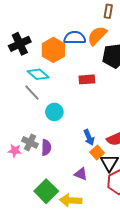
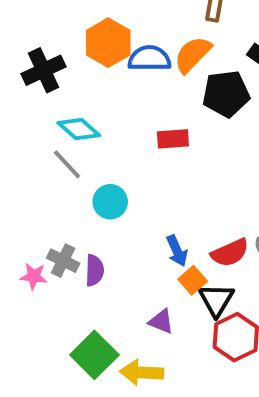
orange hexagon: (53, 50) -> (108, 43), moved

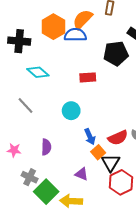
orange semicircle: (193, 55) -> (83, 19), moved
black cross: (43, 70) -> (19, 41), turned 30
gray line: (67, 164) -> (25, 105), moved
cyan circle: (110, 202) -> (71, 111), moved
gray cross: (63, 261) -> (30, 177), moved

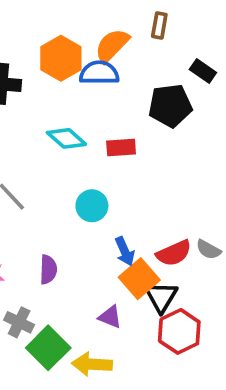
cyan diamond: (38, 72) -> (66, 138), moved
orange square: (98, 152) -> (139, 279), size x1.5

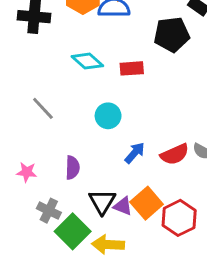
blue arrow: (125, 251) -> (135, 153), turned -115
orange square: (139, 279) -> (147, 203), moved
black triangle: (161, 297) -> (102, 202), moved

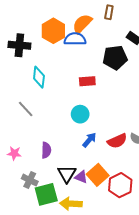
cyan diamond: (87, 61) -> (39, 77), moved, turned 55
cyan circle: (108, 116) -> (80, 114), moved
green square: (73, 231) -> (46, 194), turned 30

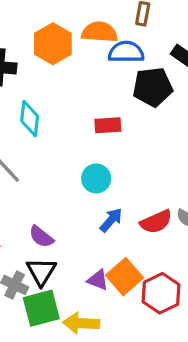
orange semicircle: (82, 24) -> (99, 32), turned 50
blue semicircle: (75, 39) -> (126, 52), moved
purple semicircle: (46, 150) -> (41, 237), turned 126
black triangle: (67, 174) -> (41, 272), moved

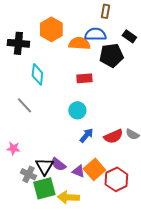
orange semicircle: (99, 32) -> (79, 43), moved
purple semicircle: (41, 237) -> (58, 164), moved

